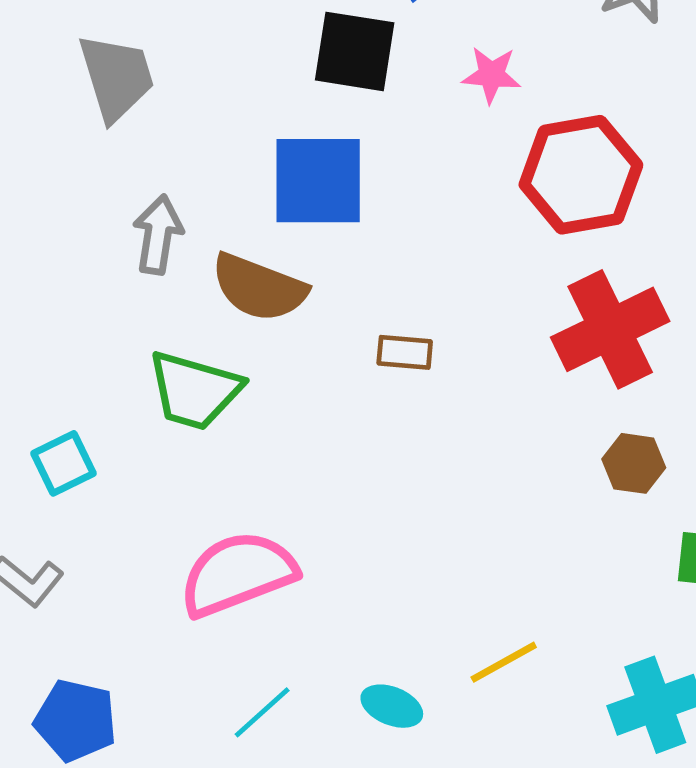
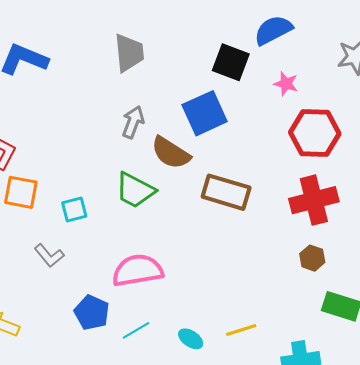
blue square: (318, 181) -> (205, 113), turned -36
brown rectangle: (405, 352) -> (226, 192), size x2.0
blue pentagon: (76, 720) -> (92, 312), moved

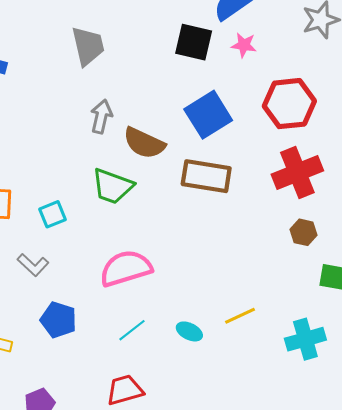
pink star: (286, 84) -> (244, 45), moved
blue square: (205, 113) -> (208, 115), moved
blue pentagon: (92, 312) -> (58, 320), moved

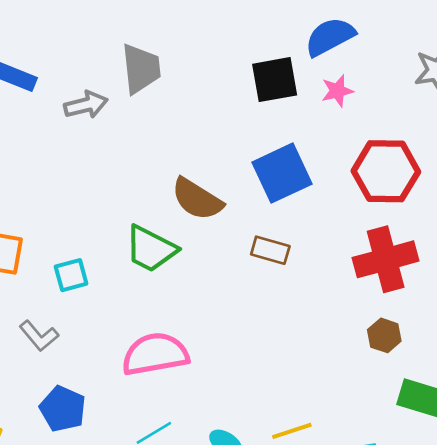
black square: (194, 42) -> (275, 80), turned -30
pink star: (244, 45) -> (337, 91), turned -30
gray arrow: (101, 117) -> (86, 105), moved, turned 56
brown rectangle: (206, 176) -> (270, 250), size x0.6

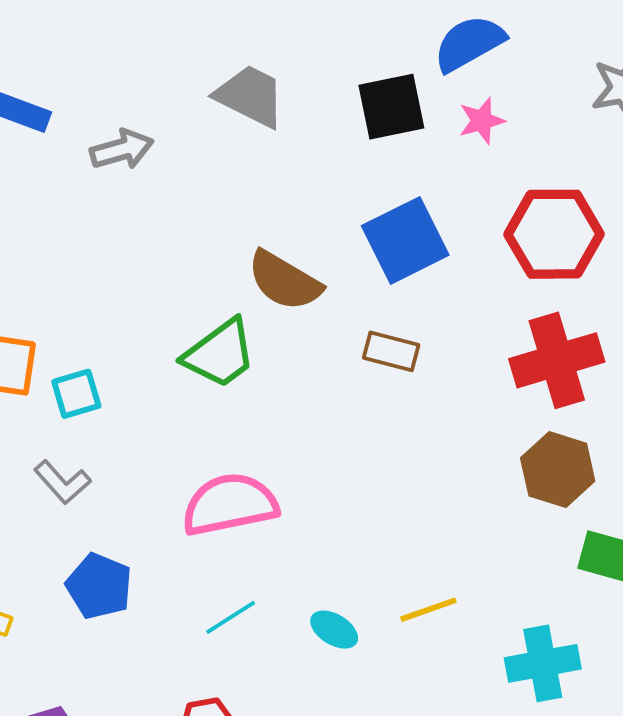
gray trapezoid: (141, 69) -> (250, 96), moved, turned -56
green trapezoid: (151, 249) -> (220, 354), turned -62
cyan square: (71, 275) -> (76, 394), moved
brown hexagon: (384, 335) -> (558, 470), size x1.5

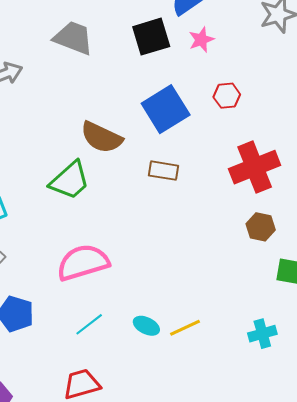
red hexagon: (554, 234) -> (227, 96), moved, size x0.5
brown hexagon: (558, 470) -> (261, 227), size x0.7
yellow line: (428, 610) -> (185, 328), moved
cyan cross: (543, 663) -> (262, 334), size x0.7

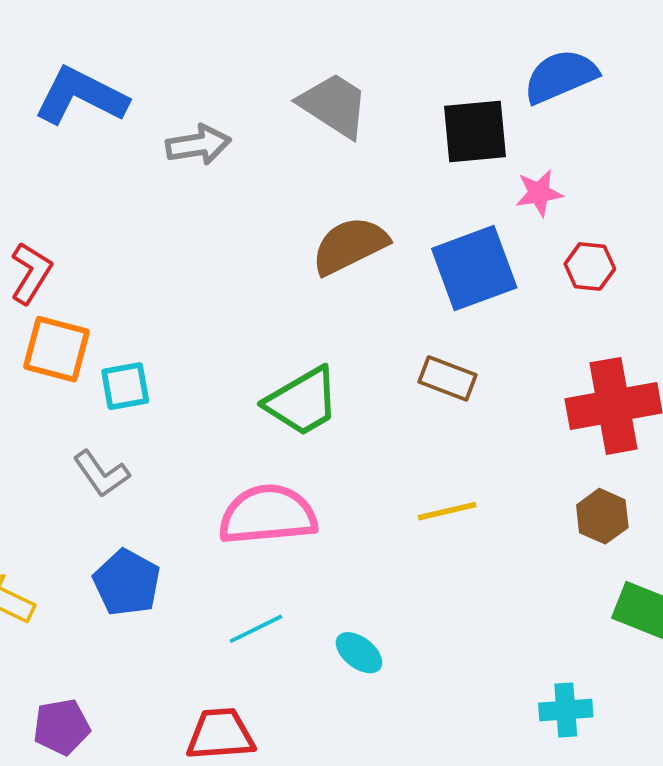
pink star: (201, 40) -> (539, 193), moved
brown semicircle: (101, 137) -> (350, 246), moved, turned 117
green trapezoid: (70, 181) -> (302, 402), moved
yellow line: (185, 328) -> (447, 511), moved

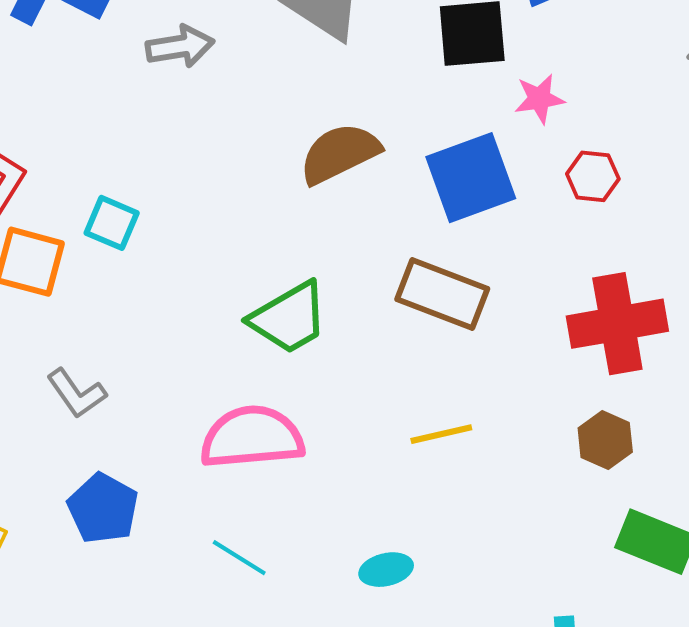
brown rectangle: (448, 378) -> (442, 294), size x1.5
cyan square: (125, 386) -> (112, 223), moved, turned 33
cyan line: (256, 629) -> (239, 558), turned 58
cyan ellipse: (359, 653) -> (386, 570), moved, turned -51

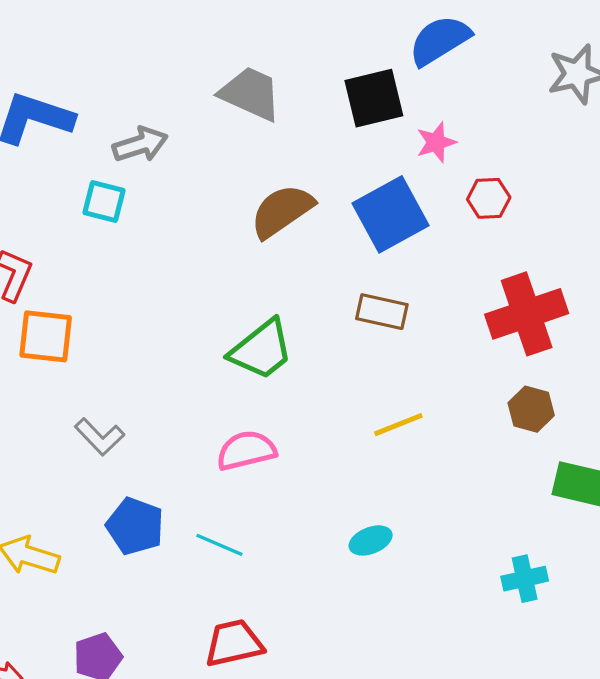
cyan square: (112, 223) -> (104, 201), moved
brown rectangle: (442, 294) -> (382, 312), size x0.7
pink semicircle: (252, 437) -> (246, 450), size x0.7
cyan line: (239, 558) -> (219, 545), moved

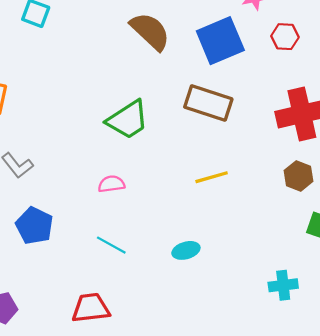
brown semicircle: (282, 211) -> (150, 31), turned 72
brown rectangle: (382, 312) -> (208, 103), size x1.4
pink semicircle: (246, 450) -> (111, 184), size x0.7
cyan line: (219, 545) -> (111, 245), moved

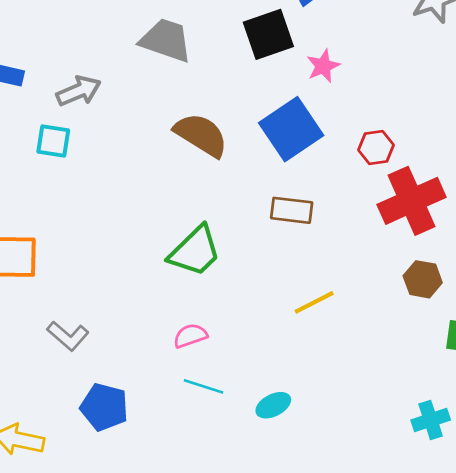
red hexagon: (285, 37) -> (376, 147), moved
brown rectangle: (208, 103) -> (292, 210), size x0.7
cyan line: (111, 245) -> (203, 386), moved
cyan ellipse: (186, 250) -> (273, 405), moved

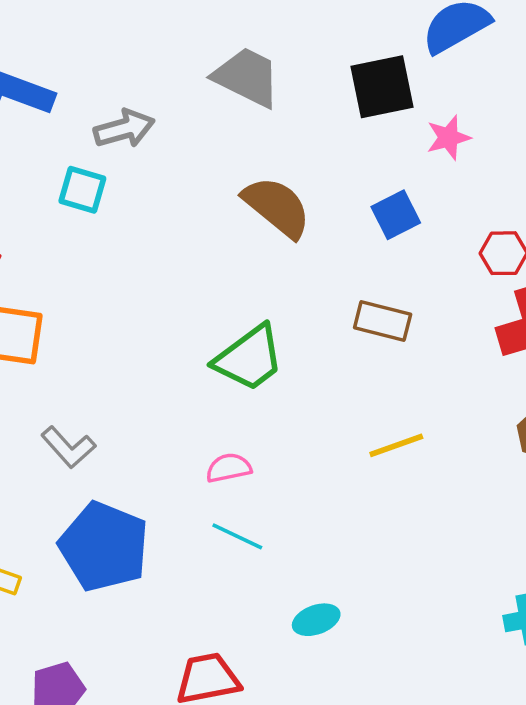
blue square: (291, 129) -> (396, 215), size x0.6
cyan ellipse: (273, 405) -> (316, 620), moved
blue pentagon: (104, 407) -> (104, 547), size x1.4

